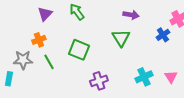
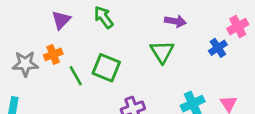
gray star: (23, 60) -> (25, 64), moved
green line: (49, 62) -> (76, 76), moved

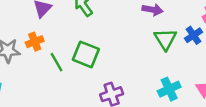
green triangle: (162, 52) -> (165, 39), moved

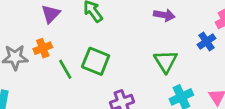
green triangle: (165, 39) -> (166, 61), moved

